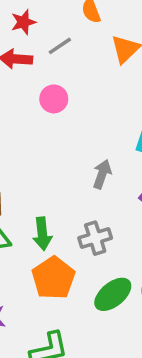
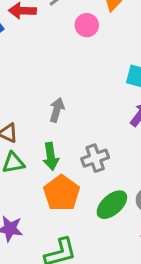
pink circle: (54, 99) -> (87, 25), moved
gray arrow: (102, 174) -> (57, 110), moved

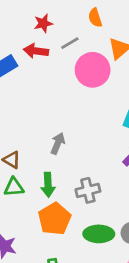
pink circle: (87, 25) -> (93, 70), size x1.6
green ellipse: (112, 205) -> (99, 234), turned 36

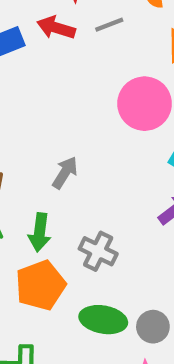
pink circle: (93, 70) -> (145, 104), moved
gray cross: (88, 190) -> (98, 251), turned 30

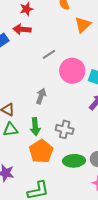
gray line: (109, 25) -> (49, 54), moved
pink circle: (145, 104) -> (72, 71), moved

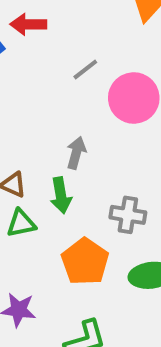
green arrow: (35, 127) -> (61, 195), moved

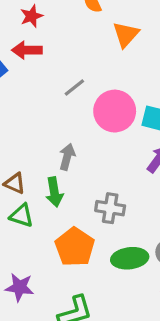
green triangle: (21, 223) -> (22, 216), turned 30

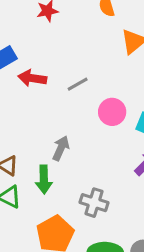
red arrow: (27, 50) -> (32, 78), moved
pink circle: (115, 111) -> (112, 112), size x0.7

